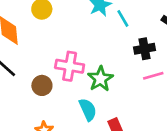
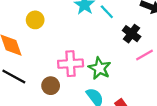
black cross: (145, 49) -> (132, 34), turned -30

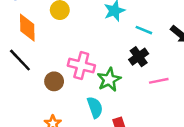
cyan line: (107, 12) -> (144, 30), moved, turned -42
black cross: (132, 34) -> (139, 57), moved

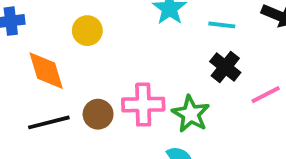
black line: (20, 60) -> (49, 122), turned -45
brown circle: (54, 81) -> (98, 114), moved

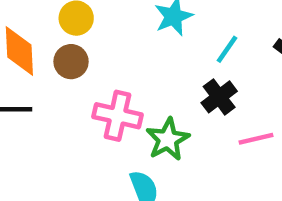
cyan line: (222, 25) -> (227, 49), turned -76
brown circle: (98, 114) -> (71, 62), moved

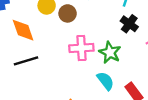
brown circle: (71, 62) -> (68, 13), moved

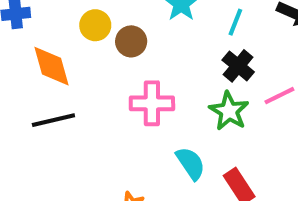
green star: (110, 52) -> (229, 111), moved

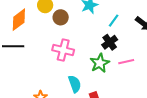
orange diamond: (52, 66) -> (19, 20), turned 55

